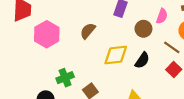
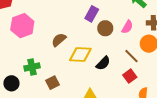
brown circle: (143, 29) -> (105, 28), moved
brown semicircle: (88, 31) -> (59, 40), moved

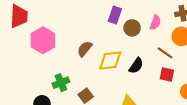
red square: (130, 76) -> (167, 74), turned -32

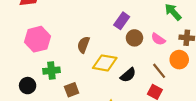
pink semicircle: (155, 23) -> (158, 39), turned 88
pink hexagon: (43, 40) -> (38, 39), moved
brown semicircle: (85, 49) -> (83, 45), turned -35

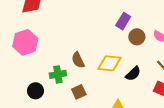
pink hexagon: (38, 39) -> (25, 42), moved
brown semicircle: (83, 45) -> (78, 60), moved, turned -42

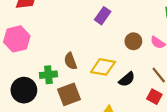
purple rectangle: (123, 21) -> (103, 16), moved
black circle: (35, 91) -> (24, 90), size x1.5
brown square: (79, 92) -> (69, 94), size x1.5

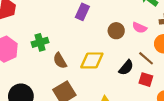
green cross: (48, 75) -> (40, 42), moved
black semicircle: (127, 79) -> (126, 68), moved

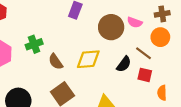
brown circle: (116, 31) -> (111, 27), size x1.5

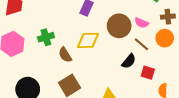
brown line: (143, 53) -> (141, 44), moved
yellow diamond: (88, 59) -> (88, 40), moved

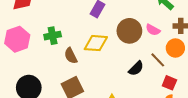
brown line: (141, 44) -> (158, 60), moved
red square: (148, 73) -> (169, 83), moved

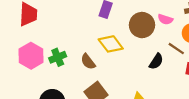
green cross: (53, 36) -> (58, 57), moved
yellow diamond: (96, 43) -> (111, 44), turned 60

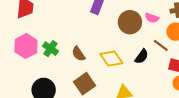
yellow diamond: (111, 44) -> (111, 59), moved
green cross: (58, 57) -> (50, 49), turned -35

